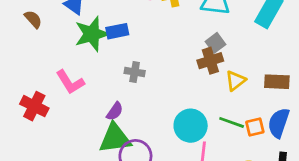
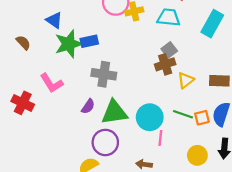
brown semicircle: (33, 19) -> (23, 43), moved
gray cross: (135, 72) -> (104, 74), size x1.5
green triangle: (115, 138) -> (114, 112), moved

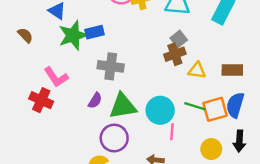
yellow triangle: (186, 80) -> (197, 70), turned 48
red cross: (23, 103) -> (41, 100), moved
orange square: (202, 118) -> (215, 109), size x1.5

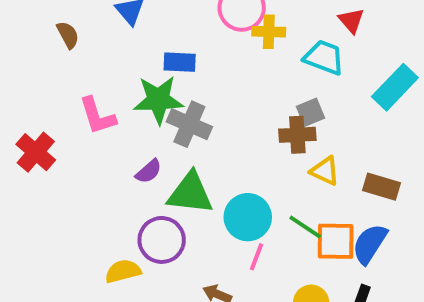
green star: (73, 35) -> (158, 100), moved
red cross: (41, 100) -> (36, 152), moved

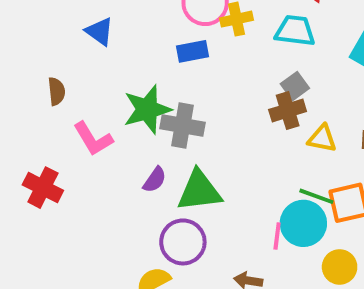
brown semicircle: (68, 35) -> (56, 91), moved, turned 36
blue rectangle: (180, 62) -> (192, 51), moved
cyan circle: (248, 217) -> (303, 223), moved

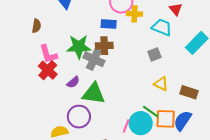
brown cross: (288, 110) -> (104, 46), moved
red cross: (43, 188) -> (48, 70), moved

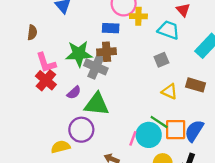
brown rectangle: (189, 92) -> (196, 85), moved

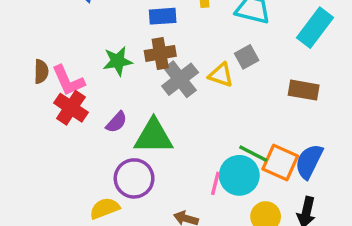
brown semicircle: (32, 32) -> (41, 71), moved
green star: (79, 54) -> (118, 61), size x0.7
gray cross: (96, 67) -> (180, 79), moved, turned 35
yellow triangle: (170, 91) -> (221, 75), moved
orange square: (176, 130) -> (280, 163), turned 30

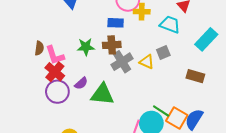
purple circle: (134, 178) -> (57, 92), moved

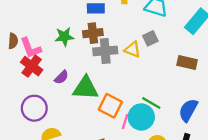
gray cross: (122, 62) -> (105, 51), turned 30
purple circle: (57, 92) -> (34, 108), moved
orange square: (177, 118) -> (110, 106), moved

